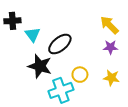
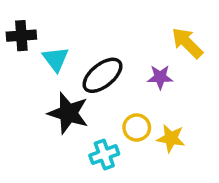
purple star: (110, 47) -> (160, 77), moved
yellow star: (112, 78) -> (171, 138), moved
cyan cross: (61, 90) -> (104, 155), size x0.7

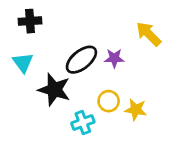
black cross: (21, 36) -> (30, 21), moved
cyan triangle: (56, 59) -> (23, 62), moved
purple star: (160, 77) -> (114, 58), moved

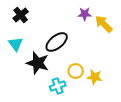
black cross: (30, 21) -> (21, 15), turned -35
purple star: (114, 58) -> (85, 14), moved

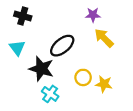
black cross: (21, 15) -> (23, 16), turned -35
yellow arrow: (104, 24) -> (104, 38), moved
cyan cross: (58, 86) -> (50, 94), moved, turned -35

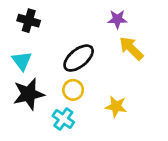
black star: (41, 69) -> (29, 94), moved, turned -30
yellow circle: (83, 77) -> (73, 90), moved
yellow star: (104, 84) -> (116, 107), moved

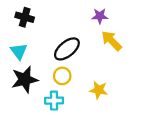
cyan cross: (63, 119) -> (54, 101), turned -36

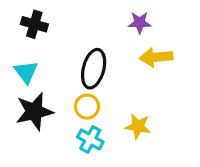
yellow arrow: (112, 41) -> (156, 57), turned -50
black ellipse: (67, 49) -> (94, 69), turned -36
cyan cross: (54, 101) -> (90, 139), moved, turned 30

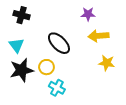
black ellipse: (94, 69) -> (59, 43), turned -60
yellow circle: (87, 107) -> (46, 67), moved
yellow star: (138, 126) -> (107, 63), moved

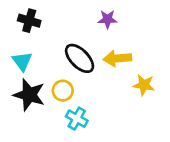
purple star: (88, 14) -> (108, 19), moved
yellow arrow: (98, 36) -> (117, 58), moved
black star: (22, 70) -> (29, 95), turned 30

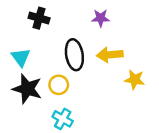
black cross: (29, 21) -> (39, 18), moved
black ellipse: (80, 58) -> (74, 55), turned 36
cyan cross: (77, 119) -> (63, 119), moved

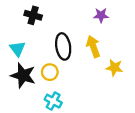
purple star: (101, 18) -> (101, 15), moved
yellow arrow: (110, 55) -> (93, 46), turned 75

